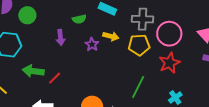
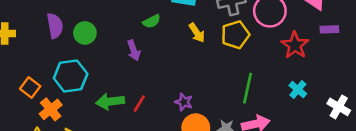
yellow arrow: (111, 36) -> (197, 33), turned 56
purple star: (92, 44) -> (184, 102), moved
red star: (170, 63) -> (295, 45), moved

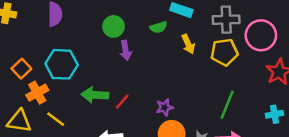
green semicircle: (152, 21) -> (159, 27), moved
green circle: (85, 33) -> (113, 26), moved
cyan cross: (298, 90) -> (275, 114), turned 30
purple star: (184, 102) -> (165, 107), turned 30

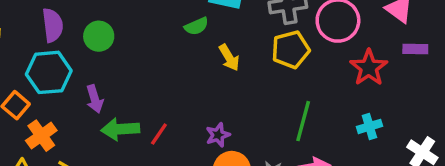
green circle: (113, 26) -> (99, 36), moved
yellow arrow: (188, 44) -> (229, 58), moved
purple arrow: (126, 50) -> (95, 99), moved
cyan hexagon: (62, 64) -> (49, 72), moved

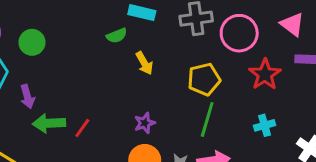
yellow pentagon: (291, 50) -> (204, 79), moved
purple star: (218, 135) -> (145, 123), moved

